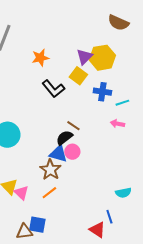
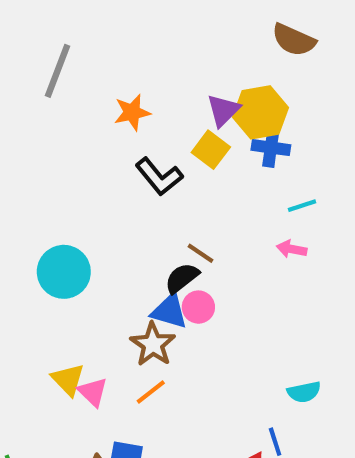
blue cross: (102, 92) -> (271, 148), moved

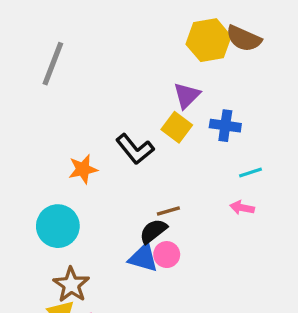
orange star: (132, 112) -> (83, 169), moved
yellow hexagon: (261, 112) -> (209, 40), moved
brown line: (200, 253) -> (168, 211), turned -50
brown star: (153, 344) -> (71, 285), moved

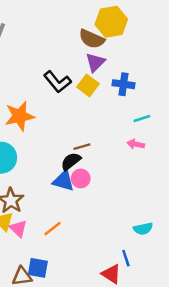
brown semicircle: (244, 39) -> (92, 39), moved
black L-shape: (135, 149) -> (57, 82), moved
orange star: (83, 169) -> (19, 116), size x1.4

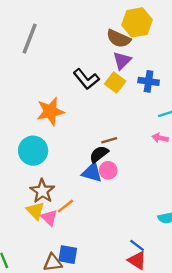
orange line: (53, 229) -> (65, 206), moved
blue line: (126, 258) -> (137, 245), moved, turned -35

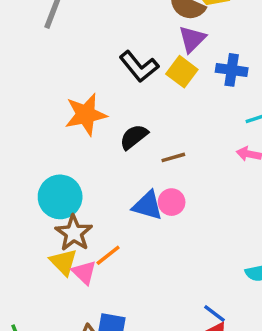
cyan circle: (33, 151) -> (60, 197), moved
black semicircle: (99, 154) -> (134, 137), moved

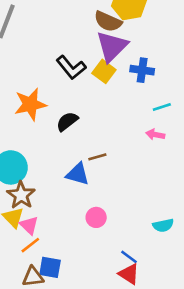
purple triangle: (192, 39) -> (112, 46), size x1.5
brown line: (173, 157) -> (97, 157), moved
pink circle: (172, 202) -> (96, 217), moved
orange line: (108, 255) -> (30, 245), moved

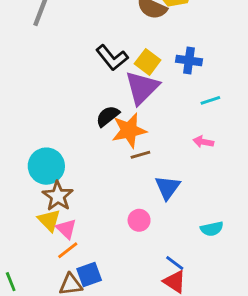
purple triangle: (112, 46) -> (142, 88), moved
orange star: (30, 104) -> (129, 130), moved
pink arrow: (155, 135) -> (203, 142), moved
blue triangle: (78, 174) -> (168, 187), moved, turned 50
blue square: (50, 267) -> (89, 274), turned -30

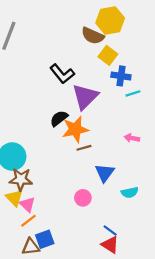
yellow square: (148, 62) -> (108, 55), moved
cyan line: (210, 100) -> (133, 93), moved
brown star: (58, 196) -> (21, 179), turned -30
cyan semicircle: (212, 229) -> (130, 192), moved

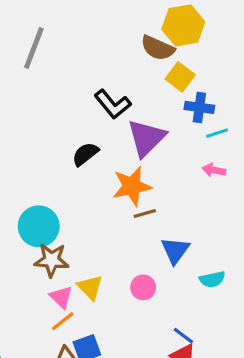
black semicircle: (59, 118) -> (85, 154), moved
pink arrow: (132, 138) -> (214, 170), moved
yellow triangle: (14, 198) -> (90, 287), moved

